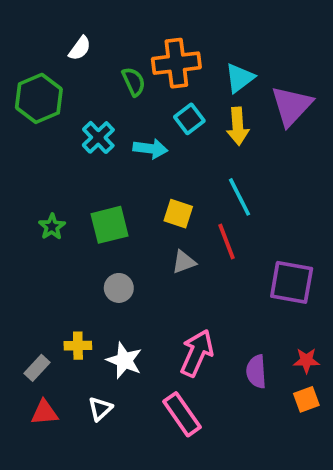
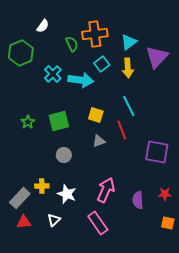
cyan arrow: (150, 149) -> (81, 80), size x1.4
gray rectangle: (37, 368) -> (20, 198), size x1.5
orange square: (306, 399) -> (168, 223), moved, turned 32

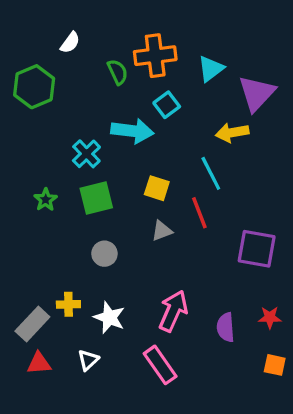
yellow arrow: (128, 68) -> (232, 133), moved, turned 84
cyan cross: (53, 74) -> (86, 154), moved

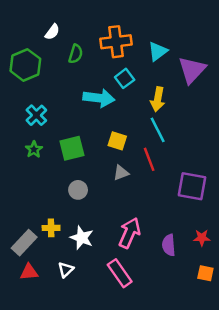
green semicircle: (118, 72) -> (76, 54), moved, turned 42
yellow arrow: (232, 133) -> (158, 99), moved, turned -70
cyan cross: (86, 154) -> (36, 115), moved

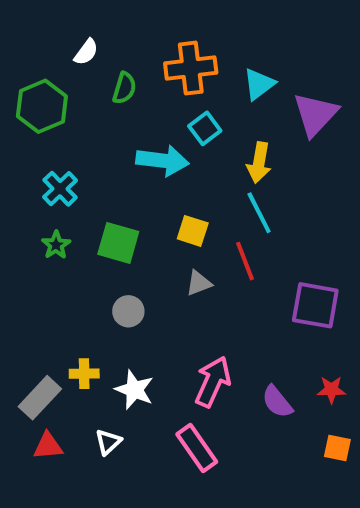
green square: (72, 148) -> (118, 243), turned 30
purple semicircle: (169, 245) -> (277, 402), turned -35

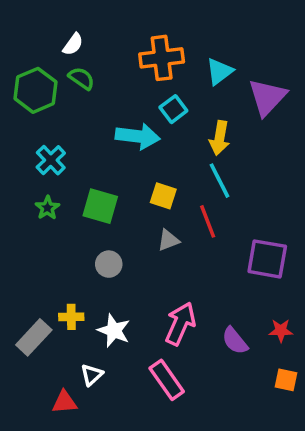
green semicircle: (124, 88) -> (81, 78), moved, turned -72
red triangle: (48, 446) -> (64, 402), moved

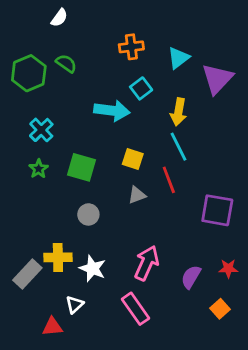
white semicircle: (73, 44) -> (59, 18), moved
orange cross: (162, 58) -> (131, 47), size x0.7
yellow cross: (71, 317) -> (58, 257), size x1.4
purple semicircle: (235, 341) -> (191, 277), turned 70
orange square: (286, 380) -> (220, 309), moved, turned 36

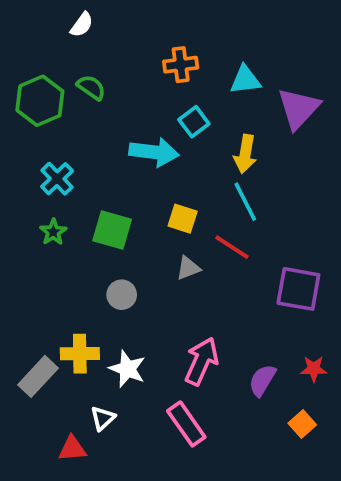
cyan triangle: (178, 58) -> (245, 80), turned 30
red line: (169, 180) -> (232, 247), turned -36

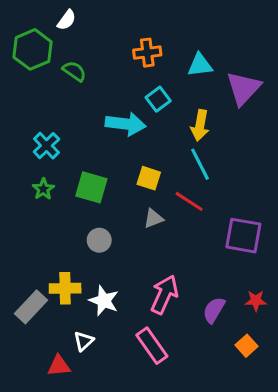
green hexagon: (40, 101) -> (32, 49), moved

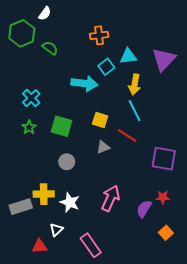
cyan triangle: (200, 65) -> (128, 56), moved
red star: (256, 301) -> (163, 197), moved
gray rectangle: (31, 307) -> (21, 207), turned 30
pink rectangle: (152, 346) -> (91, 245), moved

